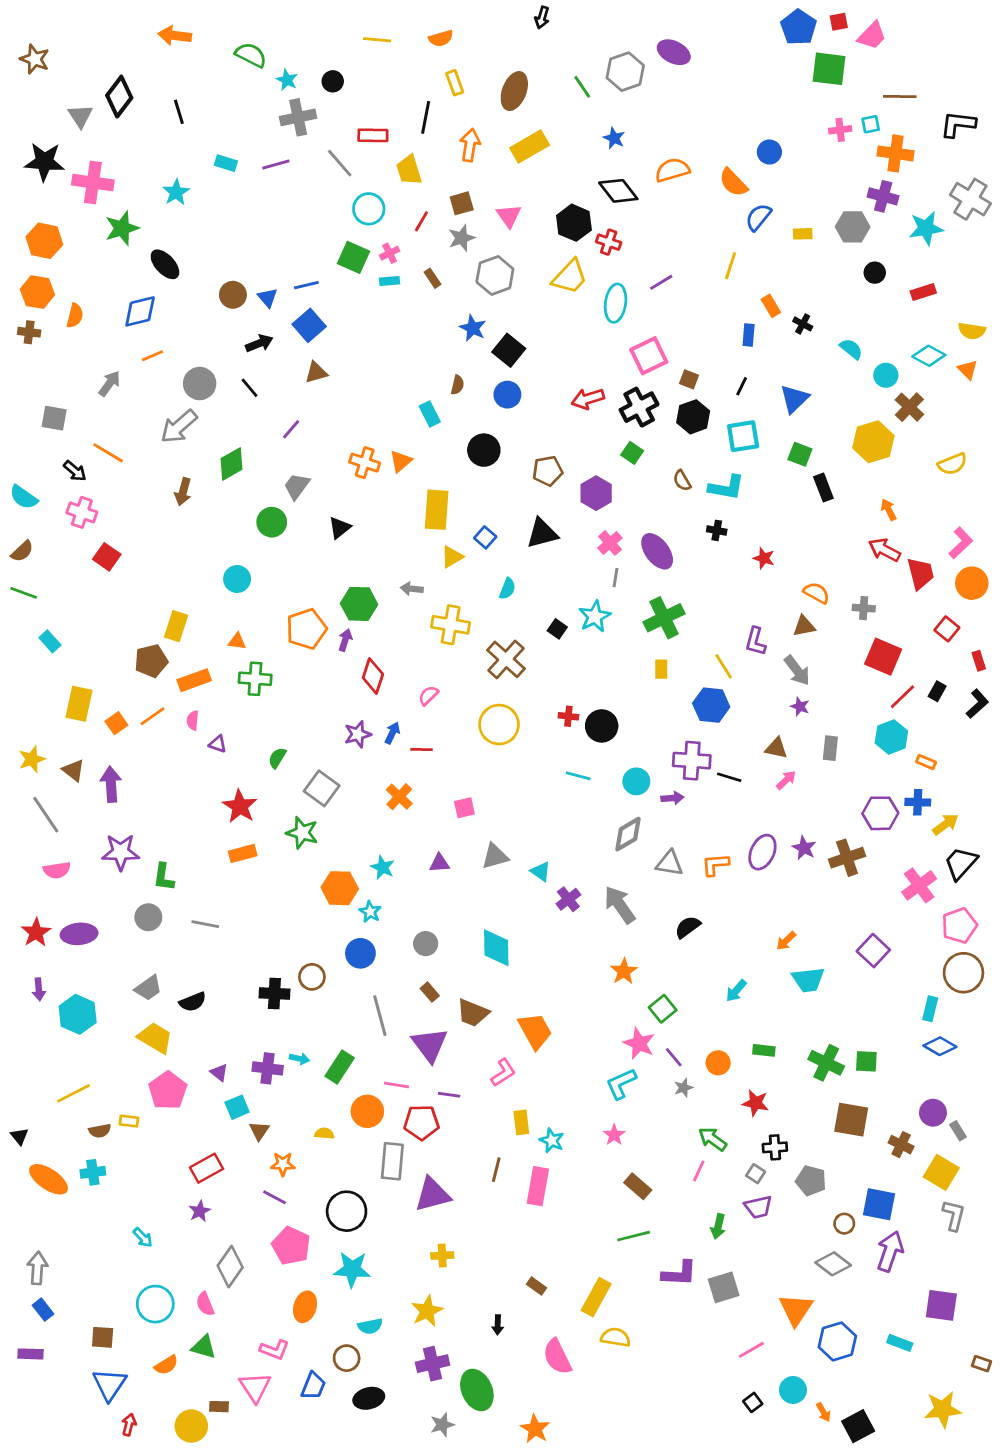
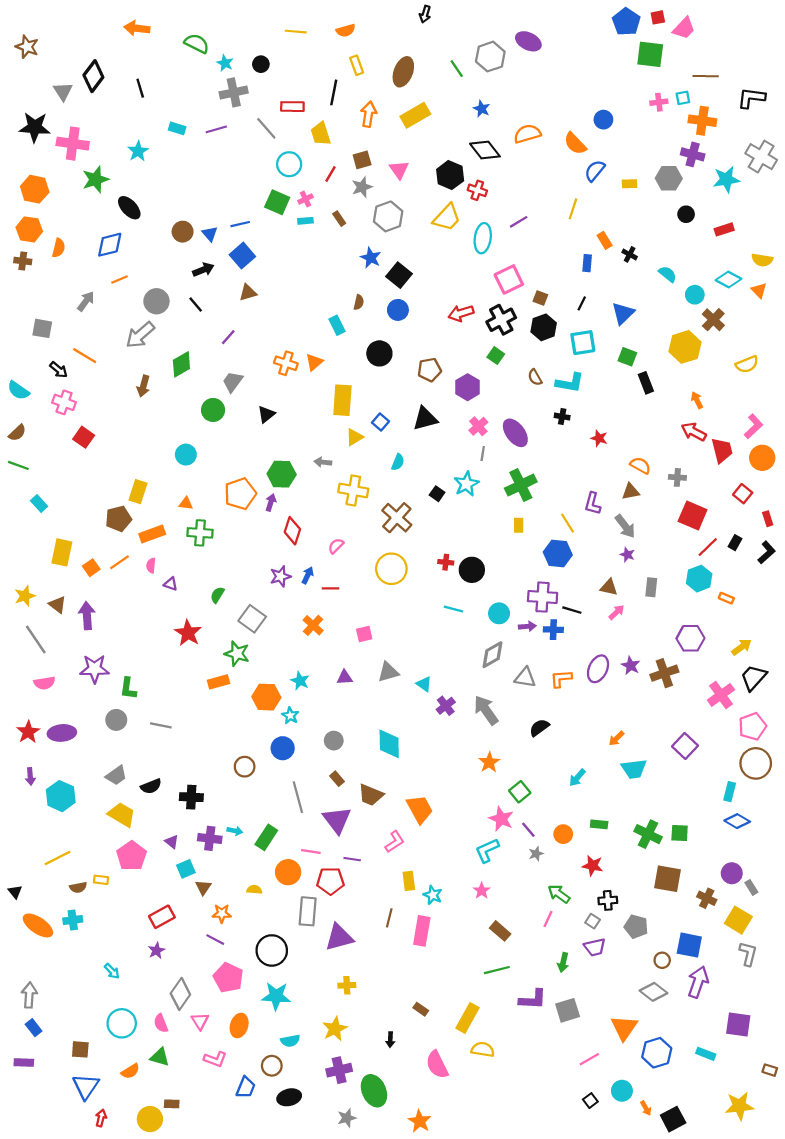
blue cross: (918, 802) -> (553, 630), moved
orange rectangle: (243, 853) -> (218, 682), moved
black cross: (274, 993) -> (191, 797), moved
pink triangle: (255, 1387) -> (200, 1021), moved, size x0.7

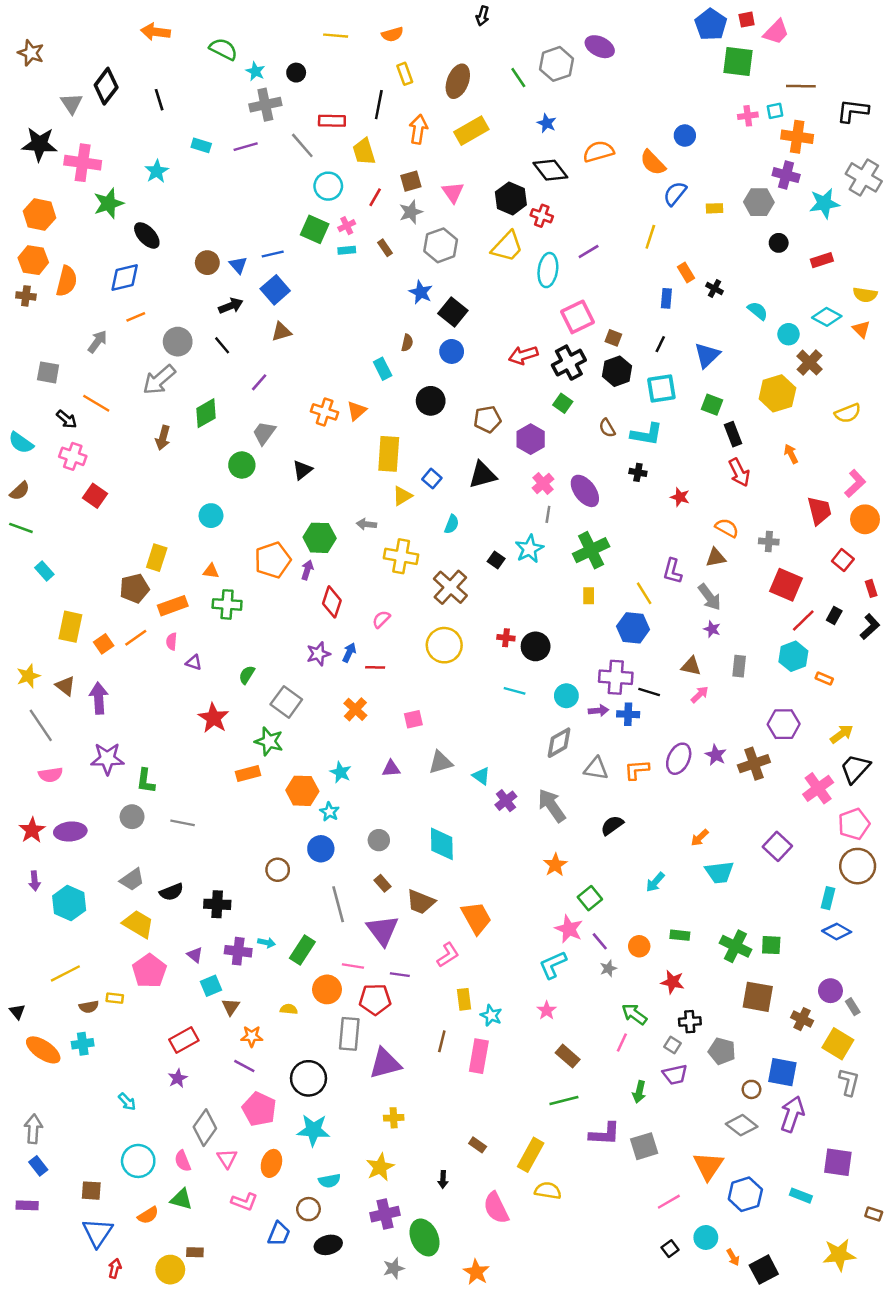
orange semicircle: (59, 248) -> (67, 281), size x1.4
red arrow: (694, 432) -> (739, 472), moved, turned -145

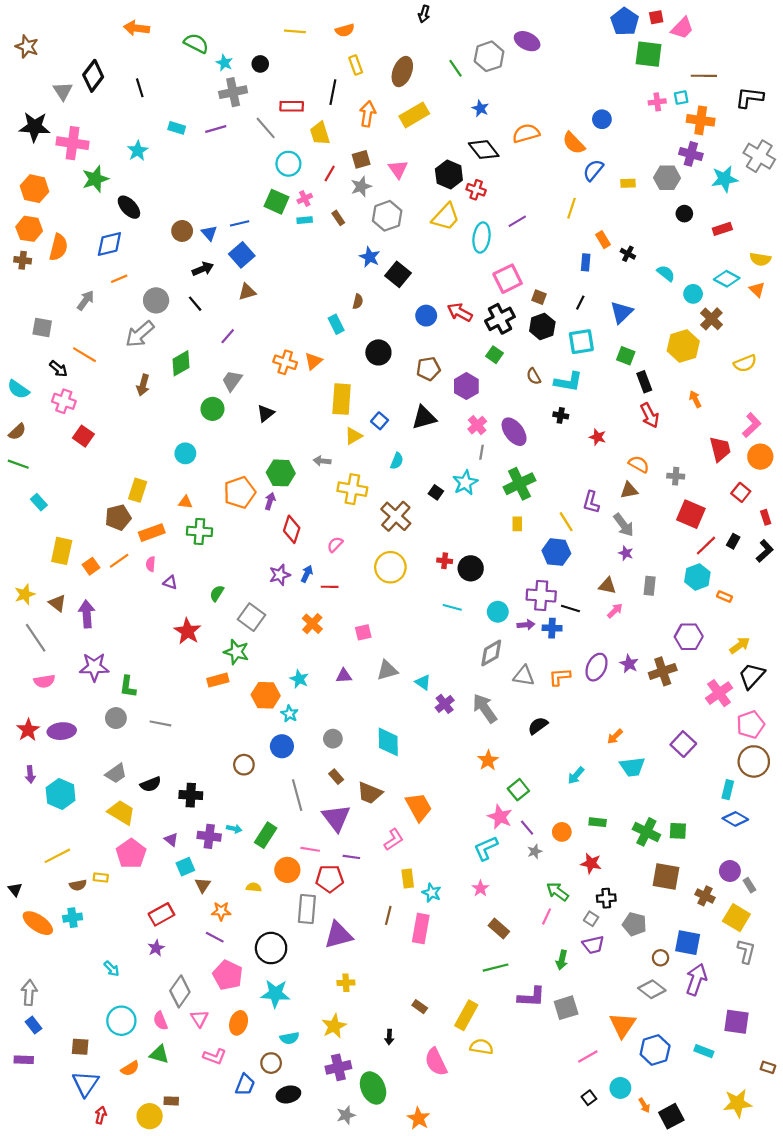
blue circle: (452, 351) -> (426, 316), moved
red arrow: (523, 355) -> (460, 312), turned 45

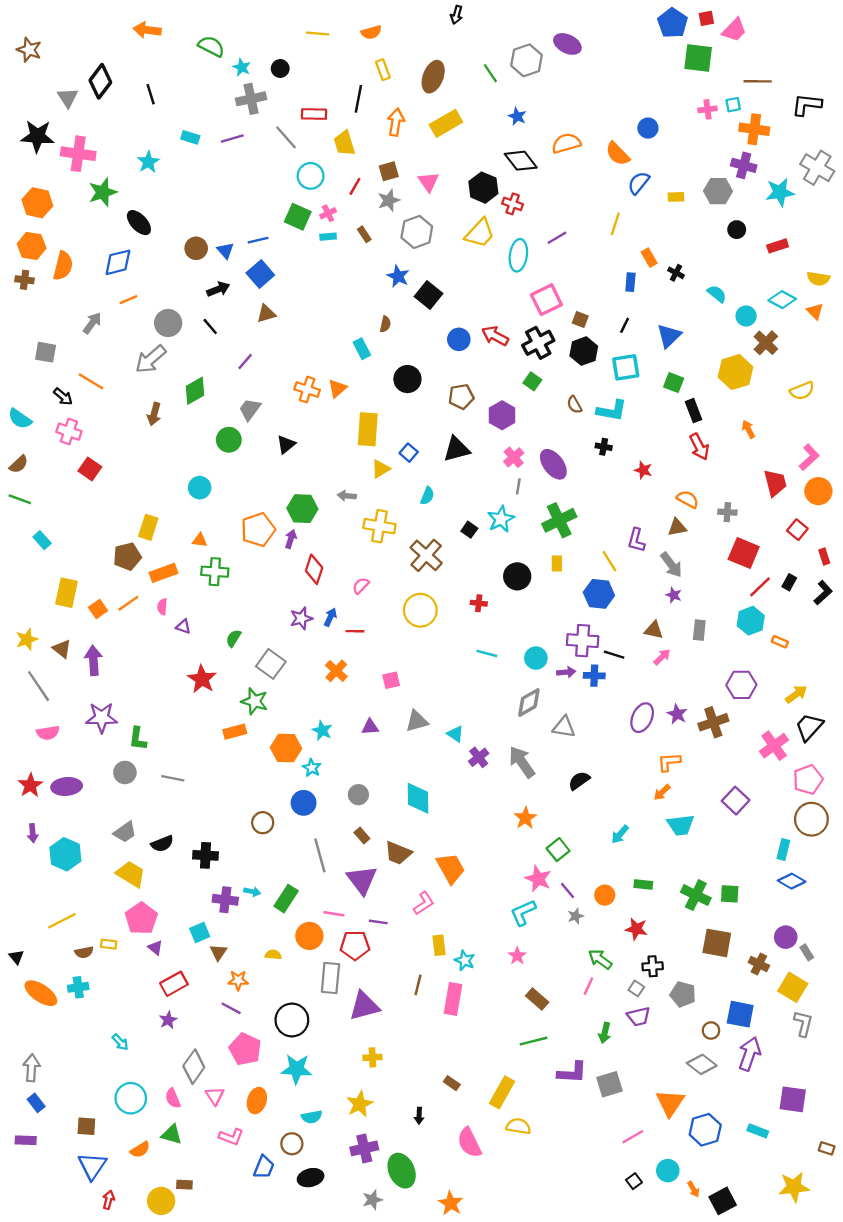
black circle: (471, 568) -> (517, 576), moved
orange L-shape: (560, 677) -> (669, 762), moved
purple triangle: (171, 840) -> (155, 948), moved

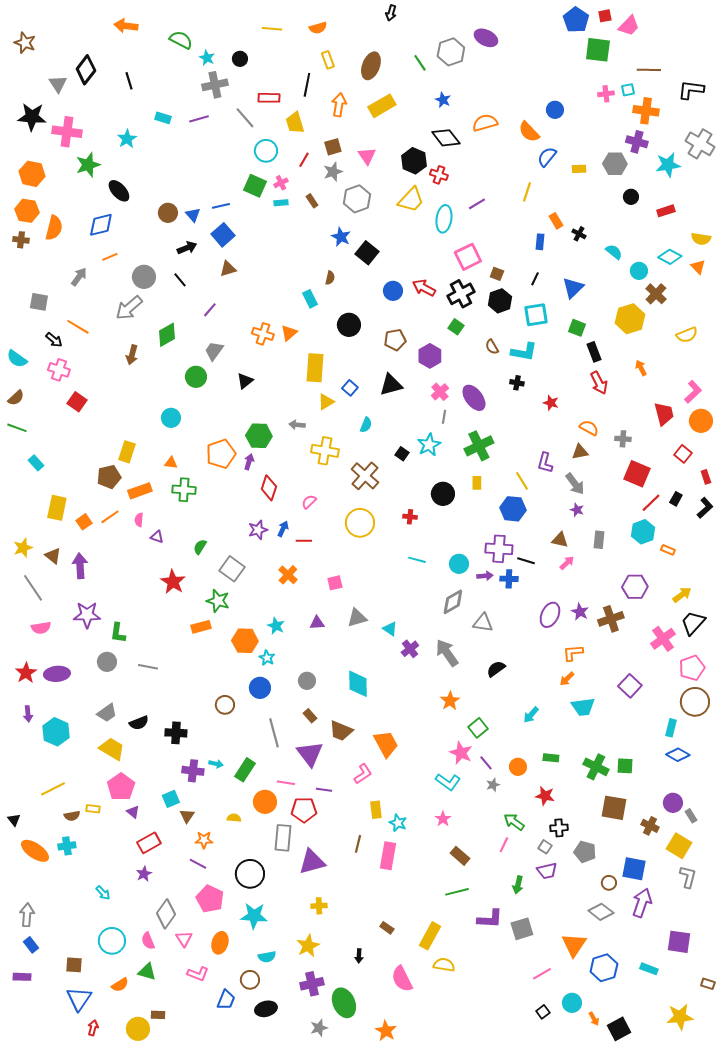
cyan L-shape: (523, 913) -> (448, 782), turned -120

